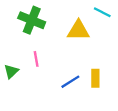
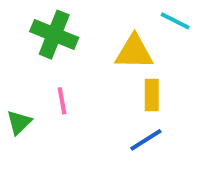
yellow rectangle: (95, 78) -> (152, 95), moved
blue line: (70, 82) -> (146, 140), moved

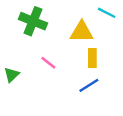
pink line: (62, 101) -> (48, 63), moved, turned -42

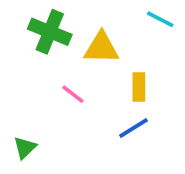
yellow triangle: (82, 32) -> (101, 48), moved
green triangle: (12, 75) -> (25, 148), moved

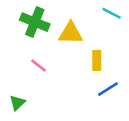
pink line: (73, 94) -> (38, 65), moved
blue line: (133, 128) -> (108, 89), moved

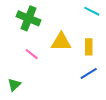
yellow triangle: (71, 33) -> (61, 42), moved
yellow rectangle: (97, 60) -> (89, 47), moved

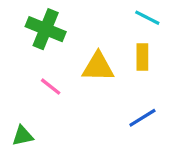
yellow rectangle: (89, 47) -> (142, 57), moved
green triangle: (14, 85) -> (23, 136), turned 32

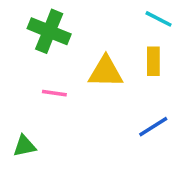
pink line: (51, 87) -> (54, 93), turned -30

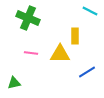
yellow rectangle: (153, 61) -> (75, 36), moved
yellow triangle: (106, 72) -> (60, 54), moved

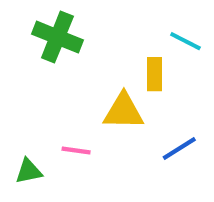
cyan line: (90, 11) -> (185, 41), moved
pink line: (31, 53) -> (76, 151), moved

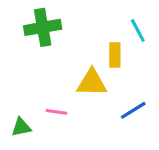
green cross: (57, 37) -> (43, 27), turned -32
cyan line: (185, 41) -> (138, 30), turned 35

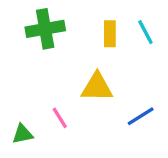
yellow rectangle: (115, 55) -> (110, 34), moved
pink line: (56, 112) -> (60, 118), turned 50

